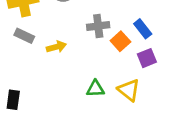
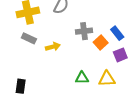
yellow triangle: (129, 90) -> (107, 79), turned -42

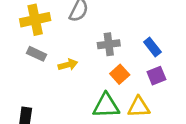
orange square: (101, 43) -> (120, 74), moved
green triangle: (82, 78) -> (106, 106), size x1.5

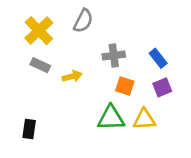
yellow cross: (35, 20) -> (39, 31), turned -32
orange square: (120, 74) -> (125, 86), turned -30

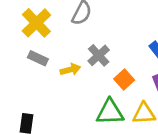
gray cross: (114, 55) -> (99, 55), moved, turned -35
orange square: (125, 86) -> (124, 79), turned 30

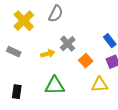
gray rectangle: (38, 58) -> (14, 52), moved
green triangle: (110, 112) -> (55, 86), moved

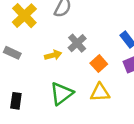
yellow triangle: (100, 85) -> (100, 92), moved
green triangle: (55, 86) -> (62, 94), turned -35

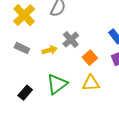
gray rectangle: (12, 53) -> (22, 48), moved
black rectangle: (16, 101) -> (25, 93), moved, turned 32

